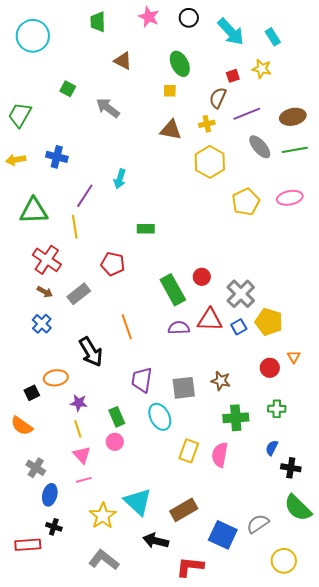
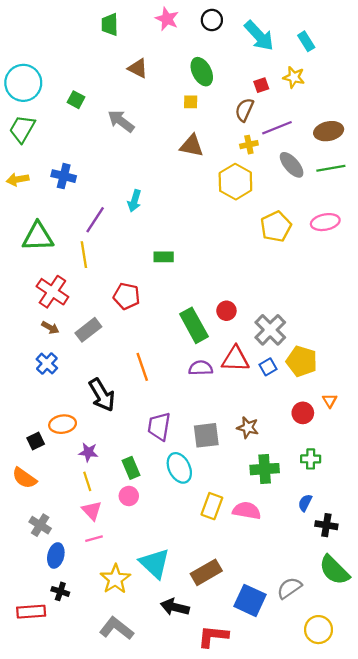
cyan circle: (33, 36) -> (23, 83), moved
yellow cross: (207, 124) -> (249, 145), moved
pink semicircle: (220, 455) -> (247, 511), turned 90

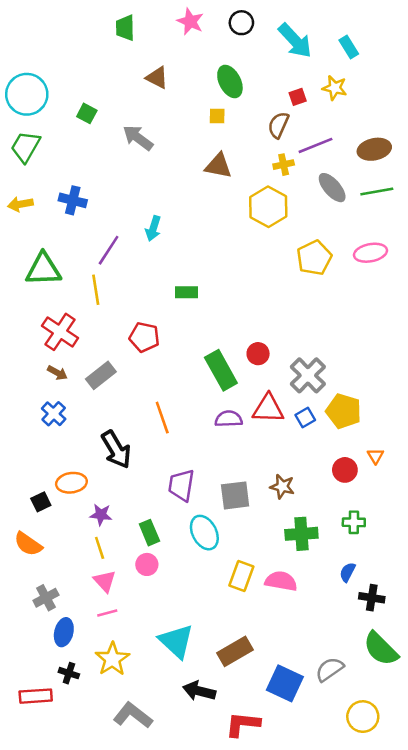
gray cross: (40, 525) -> (46, 598), turned 30
yellow star: (115, 579) -> (112, 659), moved

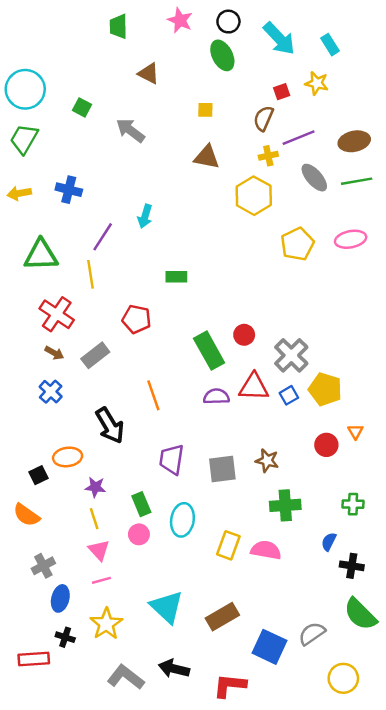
green ellipse: (230, 82) -> (222, 55), moved
green cross: (354, 522) -> (353, 504), moved
cyan ellipse: (204, 533) -> (182, 520), moved, turned 36
black arrow: (199, 691) -> (174, 669), moved

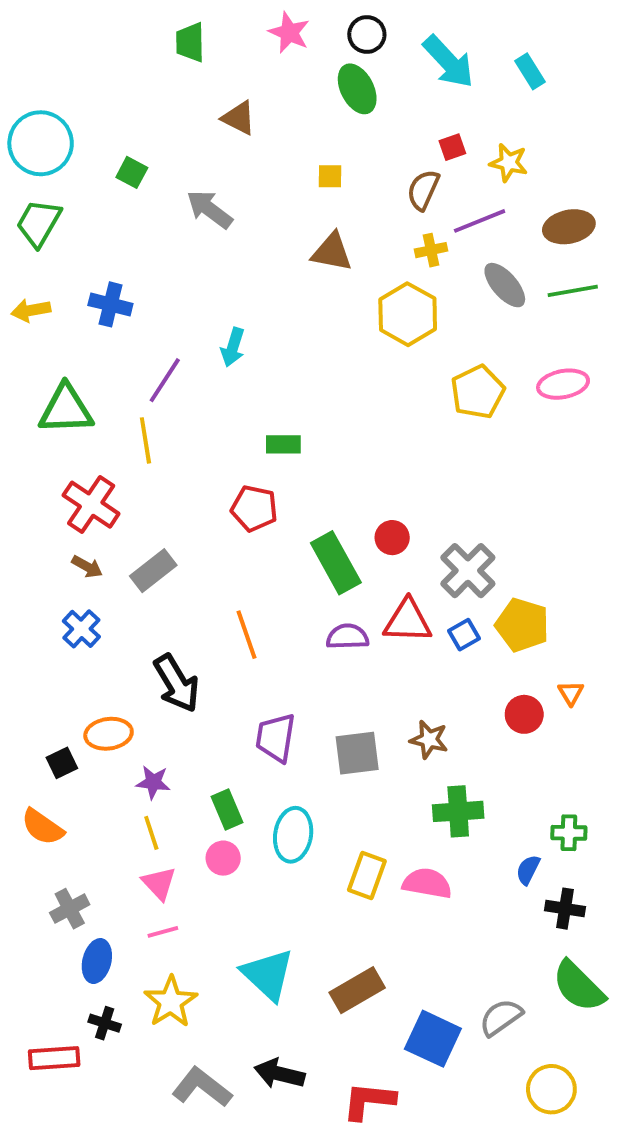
yellow star: (317, 83) -> (509, 163), moved
red pentagon: (136, 319) -> (254, 508), moved
green cross: (353, 504) -> (569, 833), moved

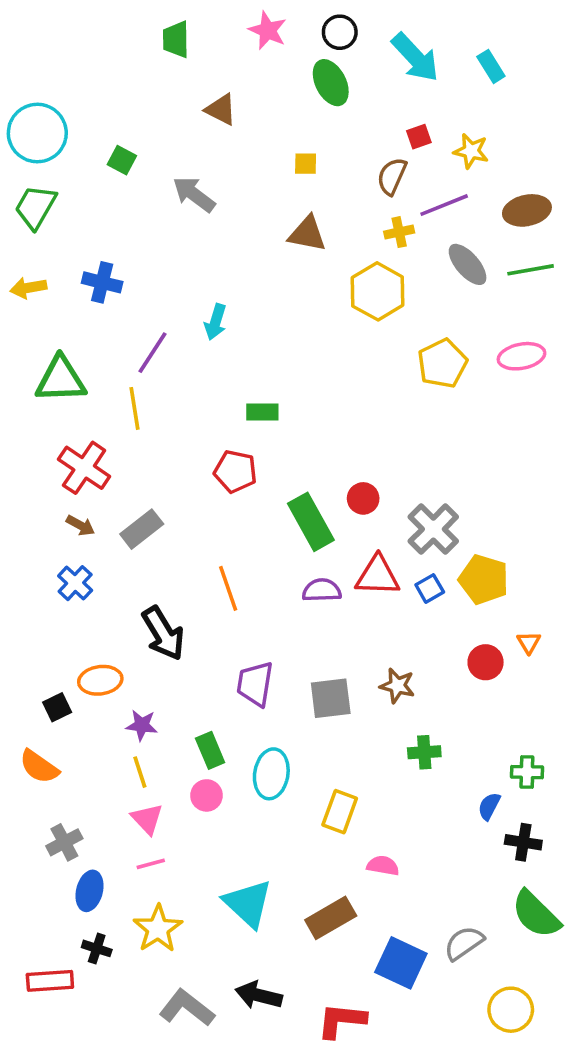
green cross: (458, 811) -> (424, 752), size x0.7
pink semicircle: (427, 883) -> (383, 866), moved, size x0.7

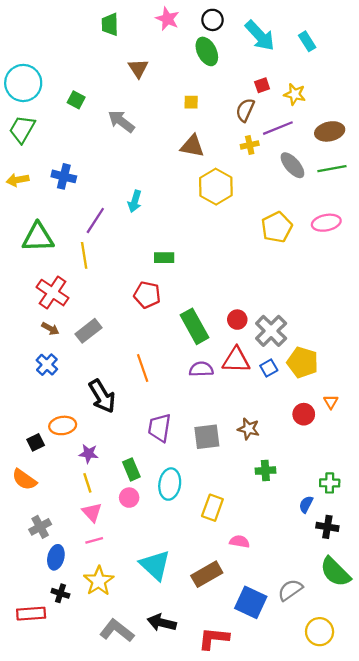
brown triangle: (221, 110) -> (138, 68), turned 30
yellow hexagon: (378, 291) -> (216, 187), moved
red circle: (363, 498) -> (237, 320), moved

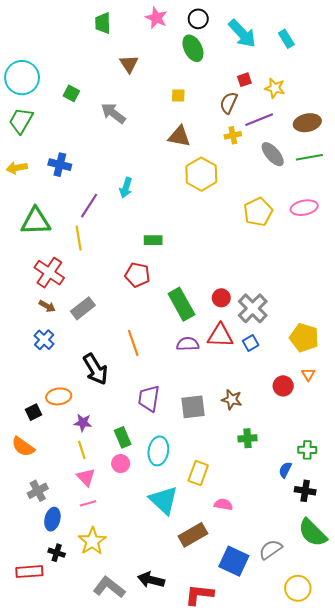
yellow pentagon: (303, 362) -> (304, 338), moved
cyan triangle: (155, 565) -> (164, 500), moved

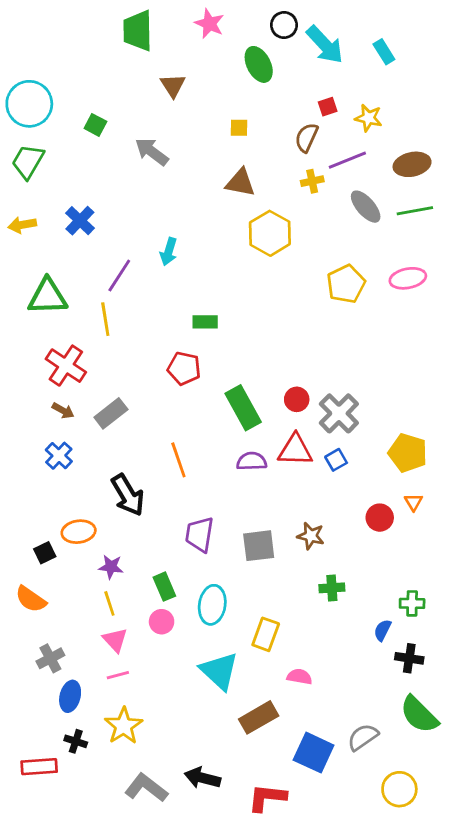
black circle: (198, 19) -> (284, 25), moved
green trapezoid: (103, 23) -> (138, 31), size x1.4
blue cross: (60, 165) -> (80, 221), turned 30

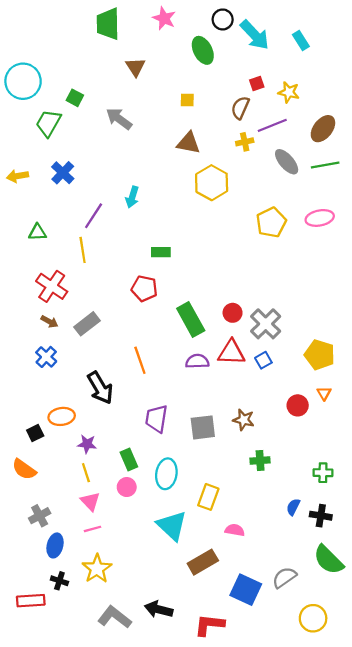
green trapezoid: (28, 162) -> (48, 123), moved
brown ellipse: (412, 164) -> (323, 129), turned -40
green triangle: (48, 297) -> (37, 232), size x0.6
blue semicircle: (383, 630) -> (293, 507), moved

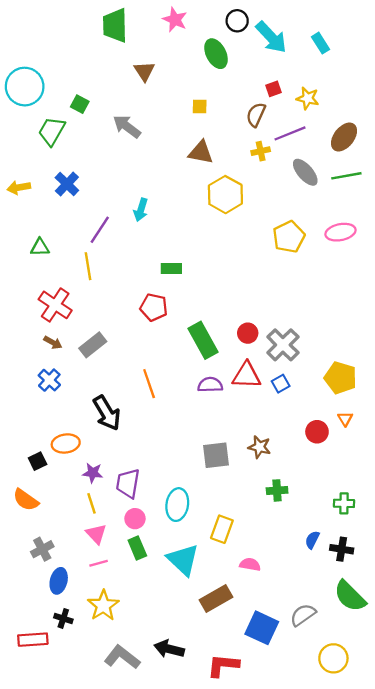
purple trapezoid: (156, 419) -> (128, 483), moved
green rectangle: (129, 459) -> (137, 548), moved

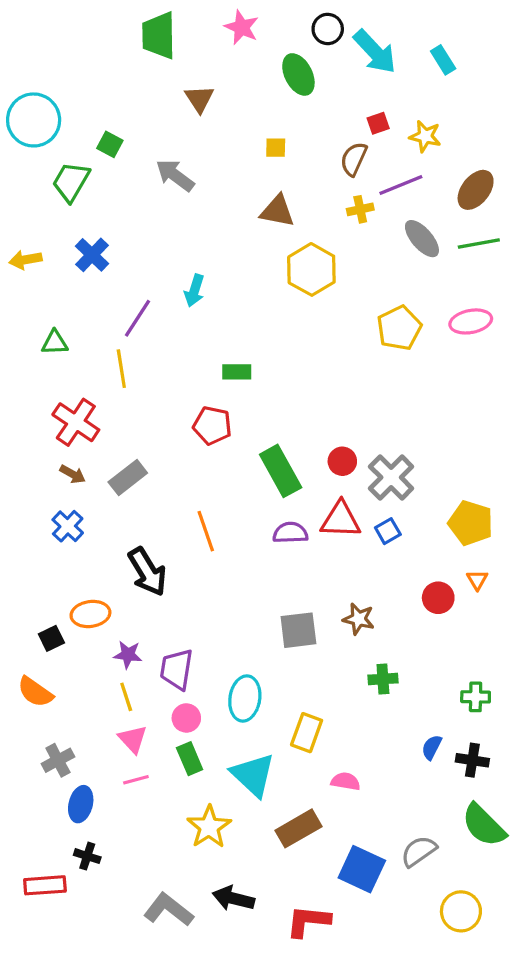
yellow star: (103, 606) -> (209, 827), moved

